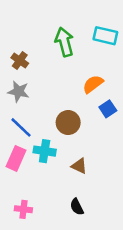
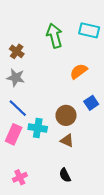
blue square: (108, 109) -> (91, 103), moved
brown circle: (68, 123) -> (66, 115), moved
pink cross: (23, 209) -> (20, 177), turned -32

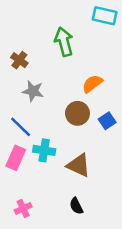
cyan rectangle: (89, 30) -> (105, 16), moved
gray star: (16, 78) -> (33, 91), moved
brown circle: (66, 115) -> (77, 113), moved
brown triangle: (67, 141) -> (79, 165), size x1.5

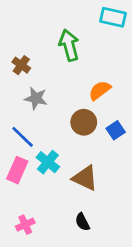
cyan cross: (44, 150) -> (48, 162), turned 30

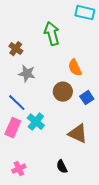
orange semicircle: (100, 90) -> (75, 68), turned -78
brown triangle: (85, 178) -> (78, 134), moved

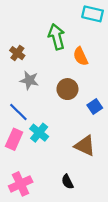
orange semicircle: (75, 68) -> (81, 56), moved
brown circle: (63, 92) -> (67, 89), moved
pink cross: (19, 169) -> (21, 184), size x1.5

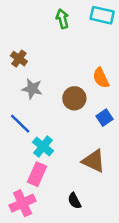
green arrow: (57, 37) -> (62, 19), moved, size x0.7
orange semicircle: (81, 56) -> (101, 78), moved
pink rectangle: (14, 139) -> (37, 174), moved

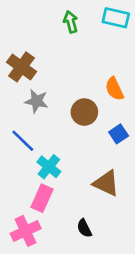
brown cross: (19, 59) -> (21, 67), size x1.5

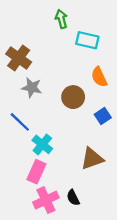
cyan rectangle: (116, 18) -> (87, 40), moved
brown triangle: (106, 183) -> (92, 159), turned -45
pink cross: (26, 231) -> (46, 200), moved

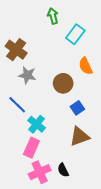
cyan rectangle: (87, 40) -> (75, 34), turned -66
blue square: (103, 116) -> (77, 108), moved

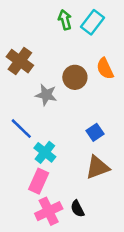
cyan rectangle: (75, 34) -> (92, 22), moved
orange semicircle: (86, 66) -> (105, 69), moved
gray star: (27, 75) -> (46, 95), moved
brown circle: (63, 83) -> (75, 77), moved

